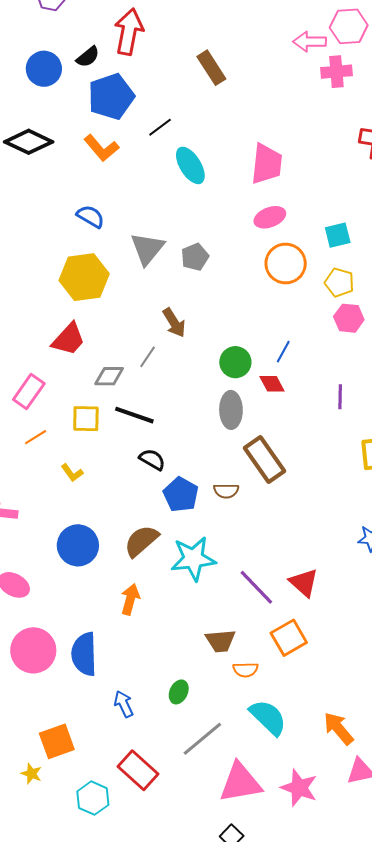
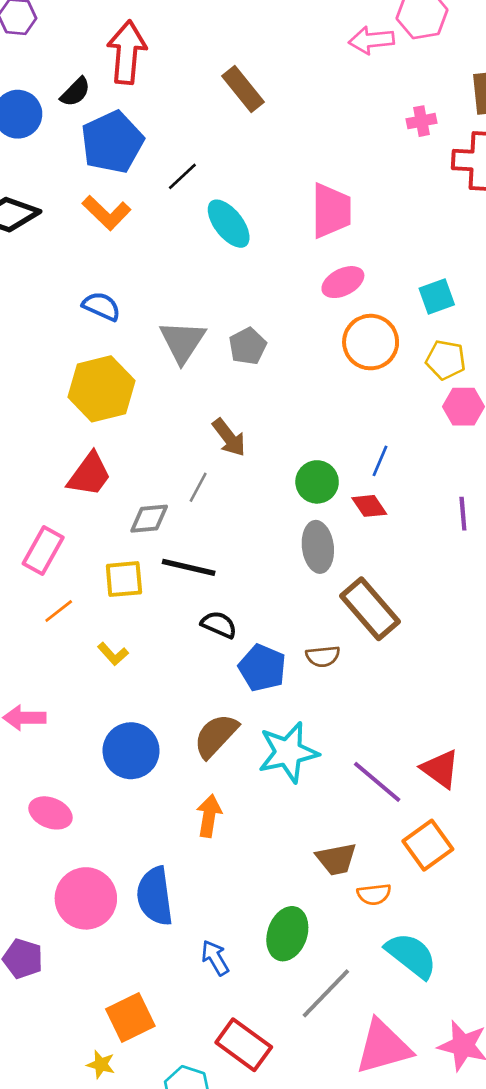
pink cross: (336, 72) -> (421, 121), moved, size x0.7
green ellipse: (179, 692) -> (287, 934), size x1.6

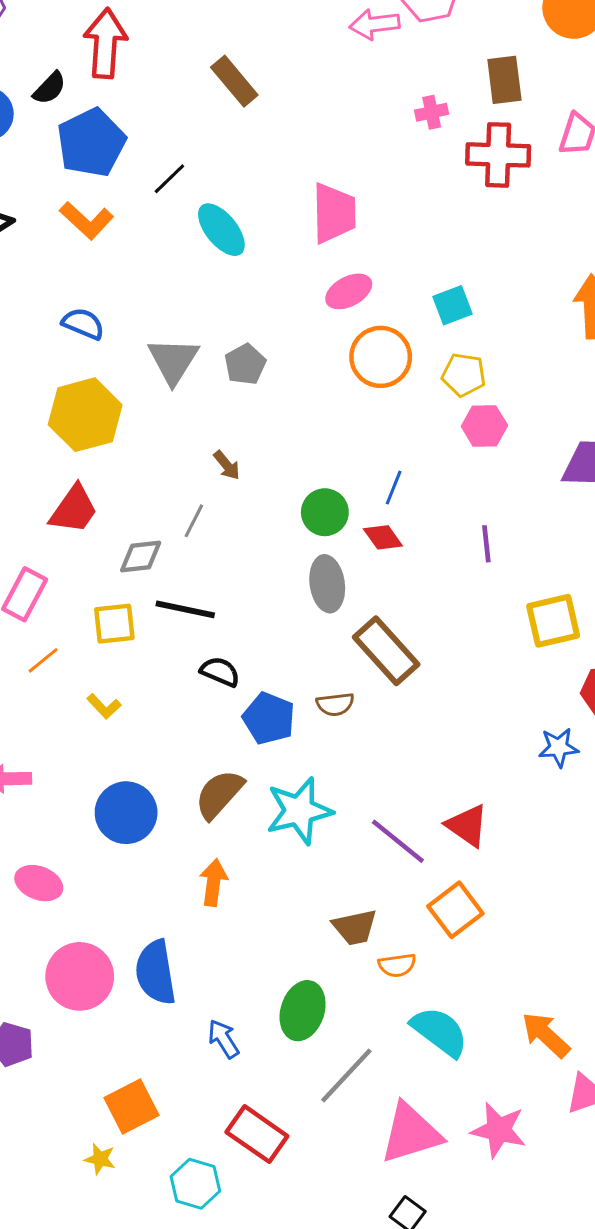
brown arrow: (229, 437) -> (227, 465), size x0.7

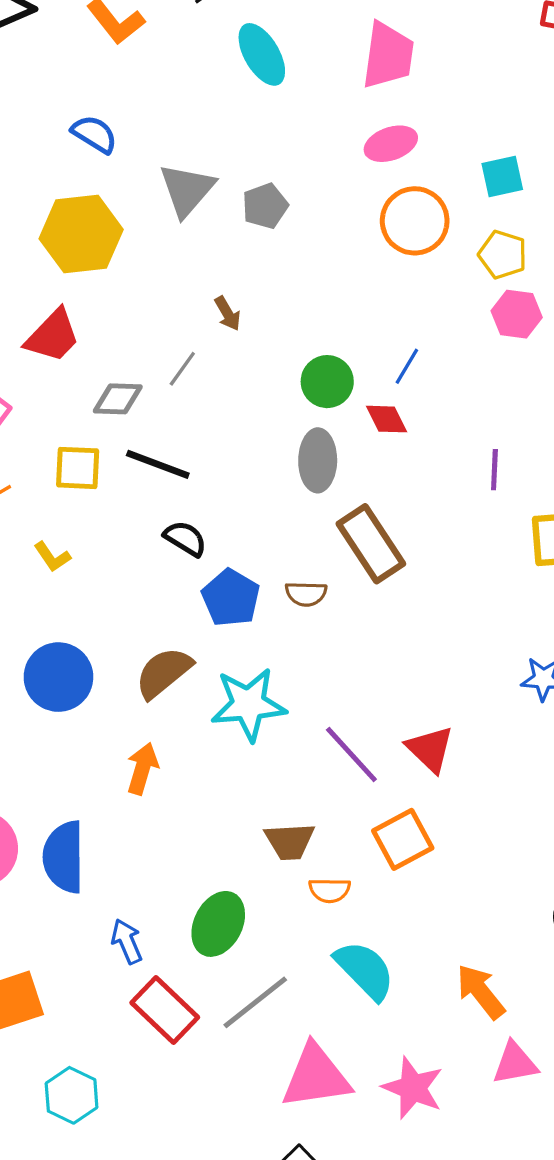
purple line: (486, 544) -> (494, 470), moved
red rectangle: (257, 1134) -> (165, 1010), moved

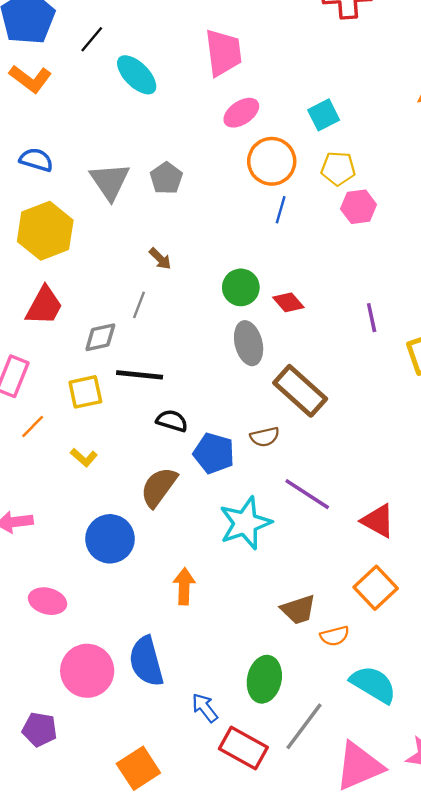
blue line: (407, 366) -> (281, 210), moved
brown semicircle: (164, 673) -> (159, 487), moved
purple line: (351, 754) -> (307, 494), moved

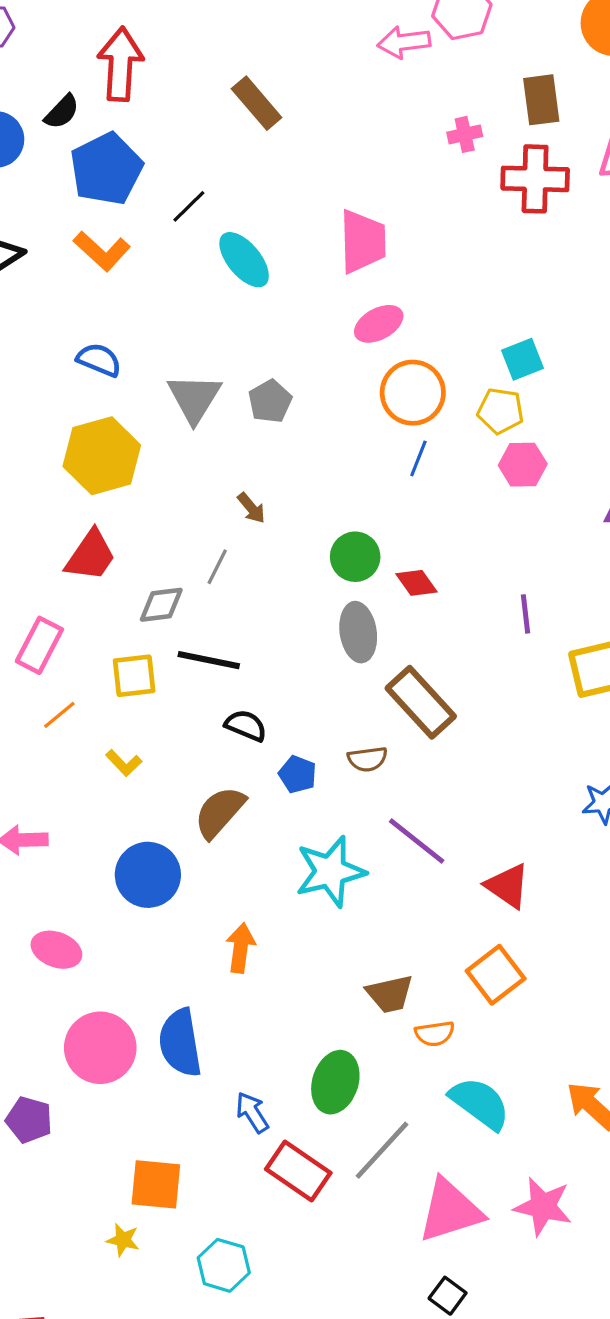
cyan square: (324, 115) -> (523, 359), moved
blue pentagon: (214, 453) -> (298, 774), size x0.7
orange square: (138, 768) -> (156, 1184), turned 33

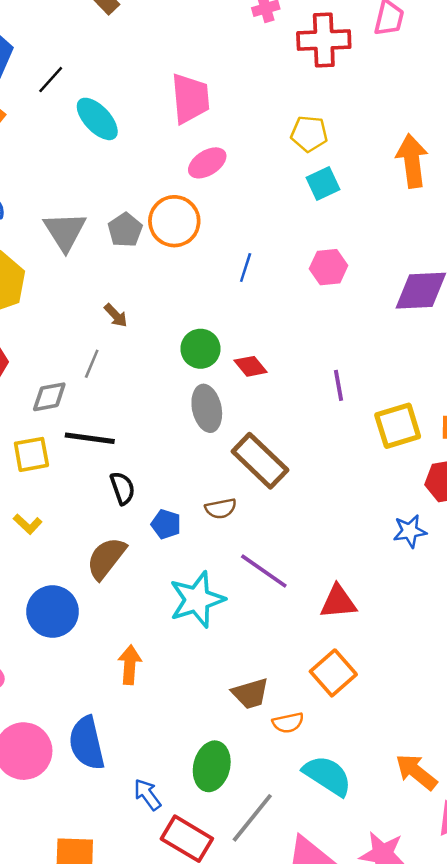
orange circle: (413, 393) -> (174, 221), moved
yellow pentagon: (500, 411) -> (309, 134), moved
black semicircle: (246, 726) -> (122, 488), turned 52
red triangle: (508, 886) -> (338, 602), turned -36

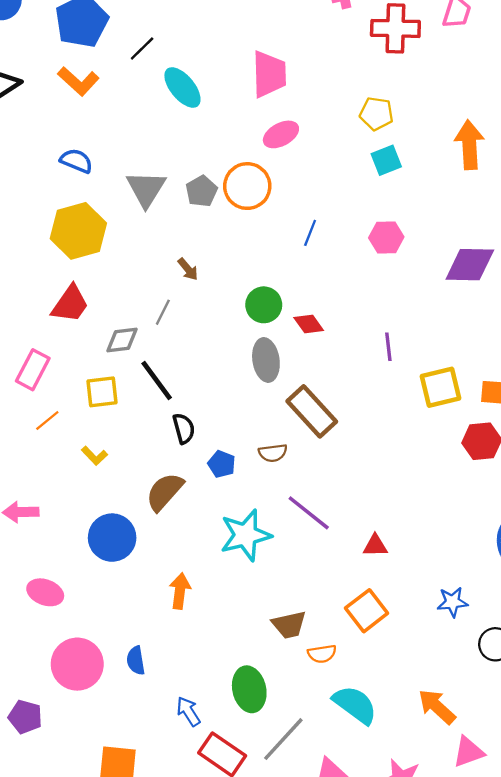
black line: (90, 438) -> (157, 380), turned 42
blue star: (410, 531) -> (452, 602), moved
red triangle: (338, 602) -> (375, 546), size x0.7
blue semicircle: (87, 743) -> (136, 661), size x0.6
green ellipse: (212, 766) -> (249, 689), turned -30

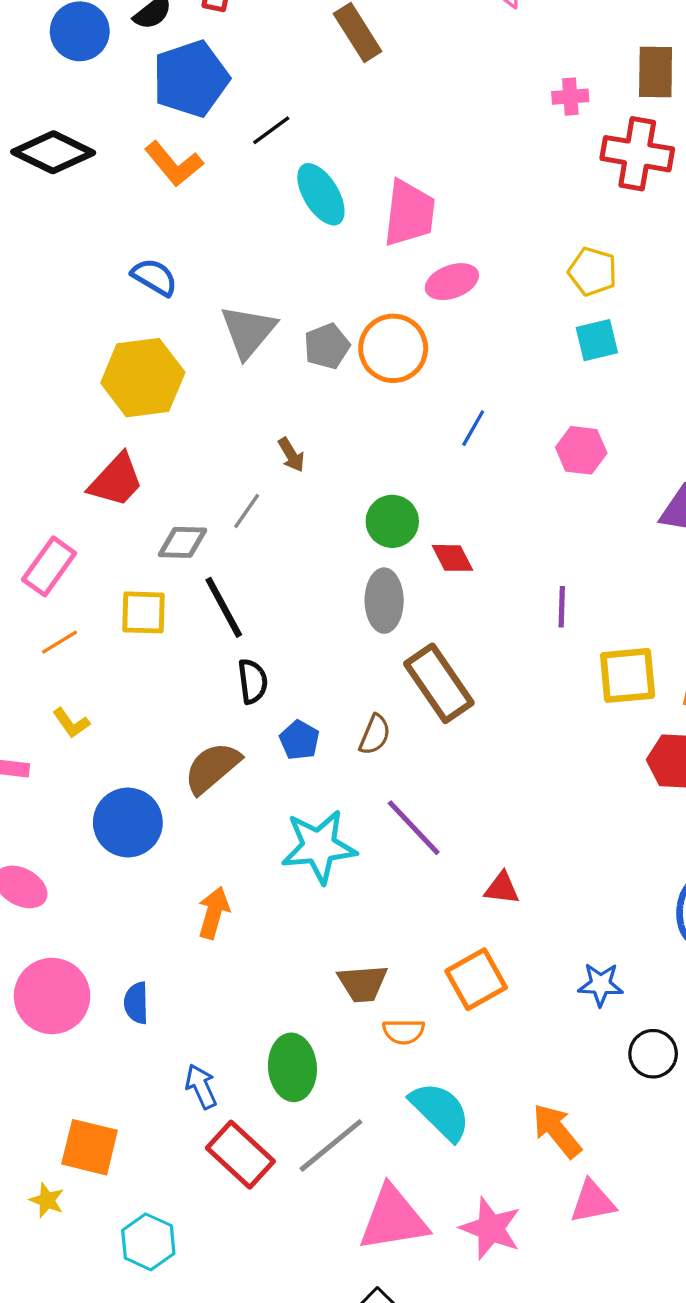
pink trapezoid: (269, 74) -> (409, 213), moved
brown semicircle: (273, 453) -> (375, 735), turned -68
yellow L-shape: (94, 456) -> (71, 723), moved

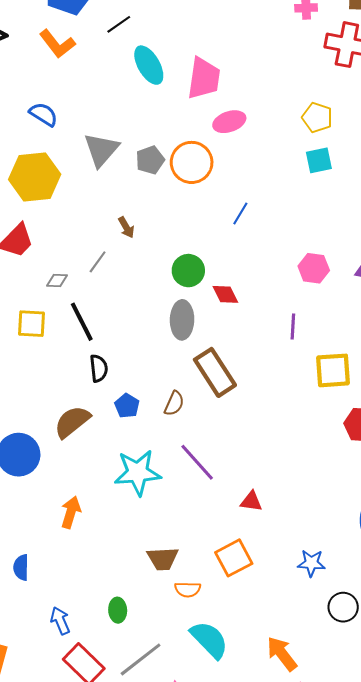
pink hexagon: (581, 450) -> (314, 268), moved
gray diamond: (183, 542) -> (57, 280), size x0.7
green ellipse: (292, 1067) -> (118, 610), size x0.6

